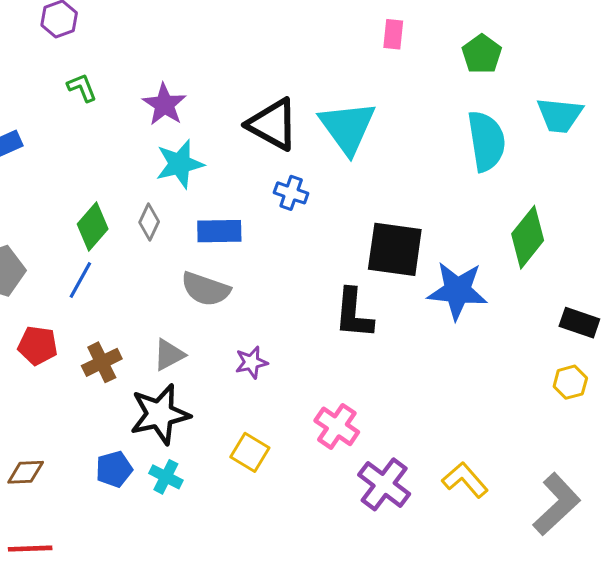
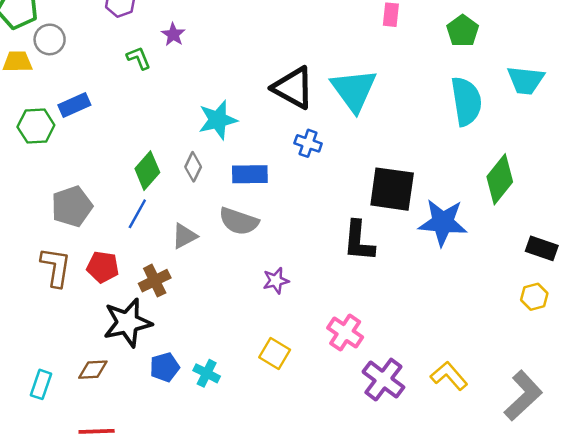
purple star: (164, 104) -> (173, 35), moved, size x0.7
gray triangle: (169, 355) -> (184, 236), moved
black star: (160, 414) -> (127, 323), moved

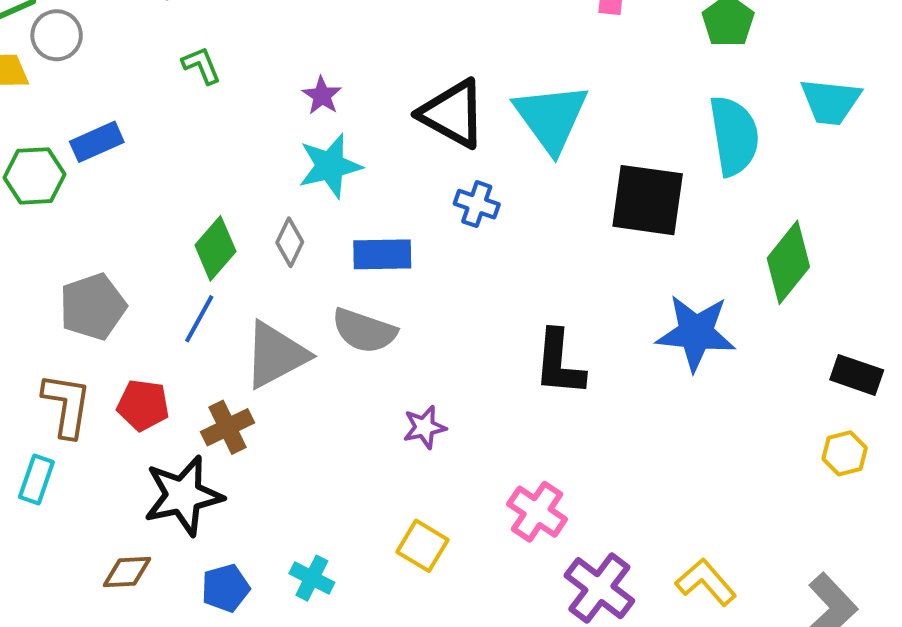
purple star: (173, 35) -> (322, 96), moved
black square: (392, 189) -> (648, 200), moved
gray triangle: (184, 236) -> (276, 355), size x1.6
blue pentagon: (165, 367) -> (225, 588), moved
cyan rectangle: (41, 384) -> (36, 480), moved

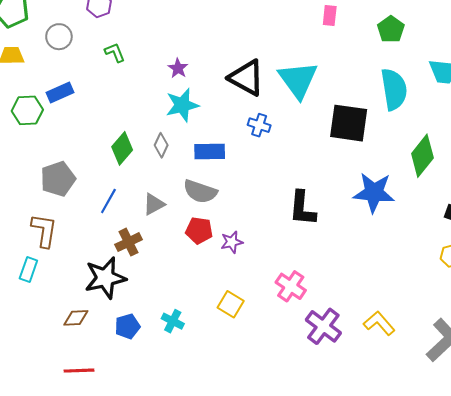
gray circle: (57, 35) -> (59, 37), moved
blue line: (199, 319) -> (108, 201), moved
gray triangle: (276, 355) -> (154, 204), size x0.6
red pentagon: (143, 405) -> (199, 230), moved

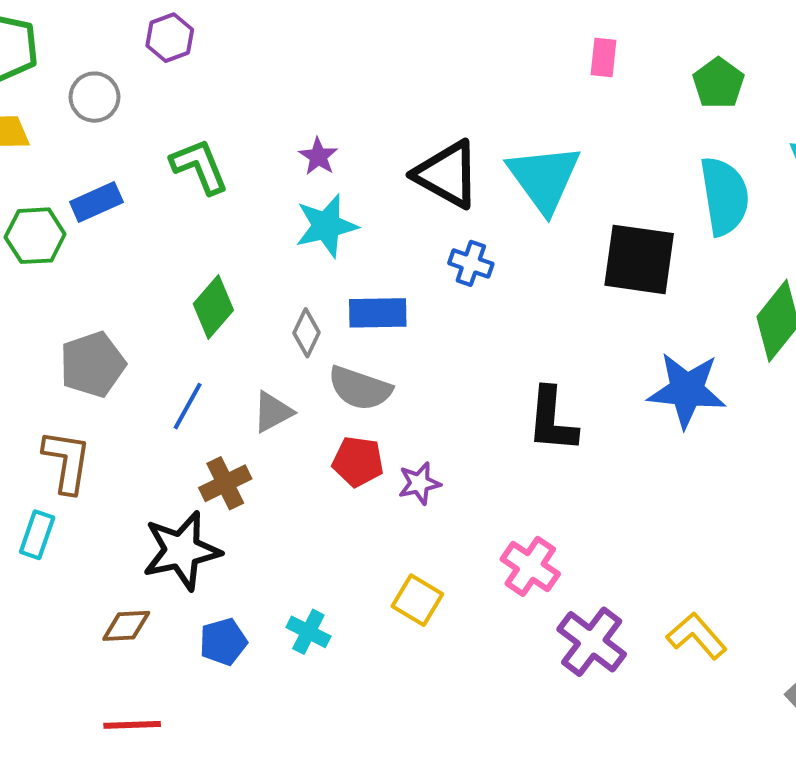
green L-shape: (115, 52) -> (199, 166), moved, size x1.5
gray diamond: (161, 145) -> (306, 333), moved

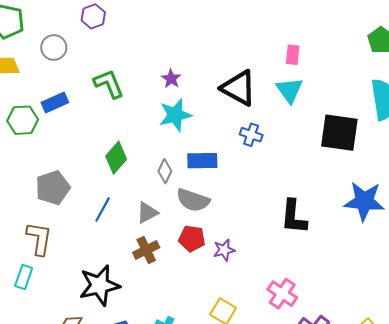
pink rectangle: (604, 57) -> (293, 55), moved
cyan triangle: (544, 178) -> (290, 90), size x0.7
brown cross: (225, 483) -> (146, 250), moved

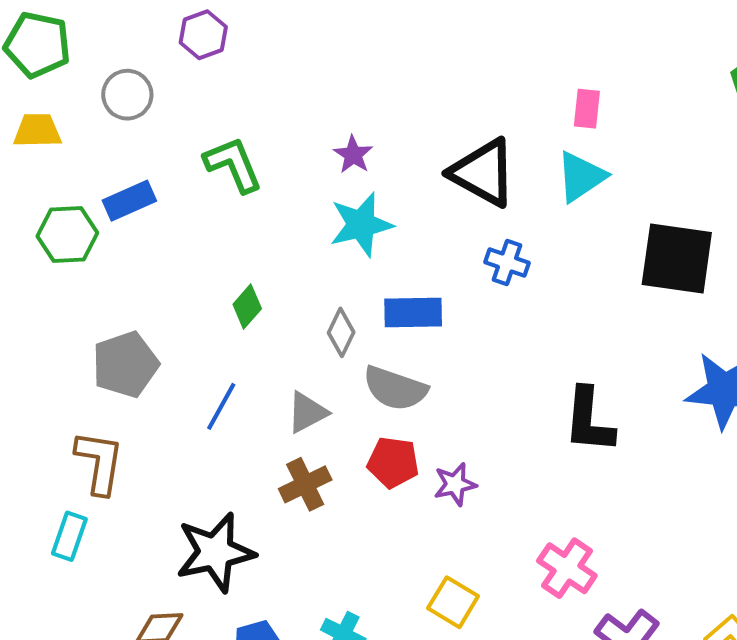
cyan triangle: (290, 90) -> (581, 177), turned 32
green diamond: (116, 158) -> (247, 306), size x0.7

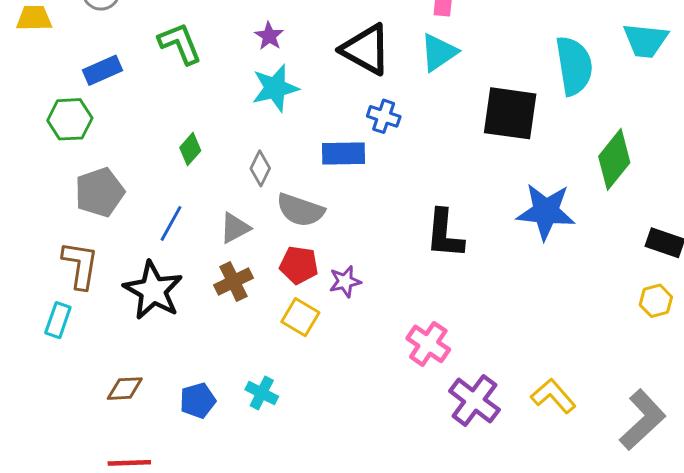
green hexagon: (67, 235) -> (70, 119), moved
blue rectangle: (413, 312) -> (344, 154), moved
black star: (215, 552) -> (153, 290), moved, turned -30
yellow square: (453, 602) -> (300, 317), moved

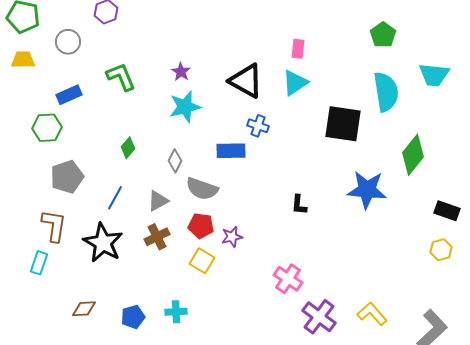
black L-shape: (445, 234) -> (299, 205), size x0.6
cyan cross: (262, 393) -> (176, 312), turned -30

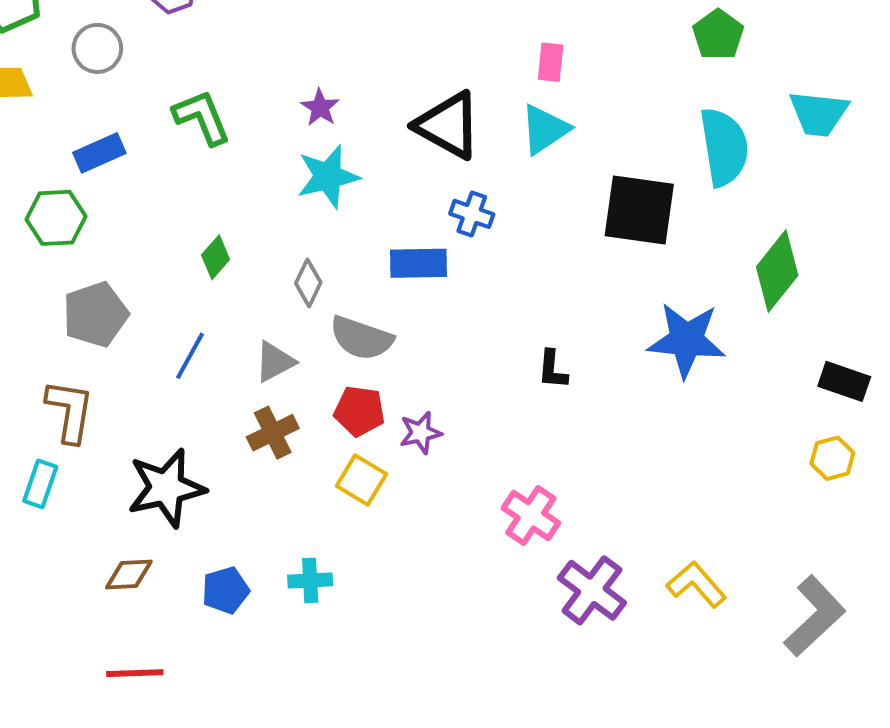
black star: (103, 243) -> (166, 488), moved, turned 30

